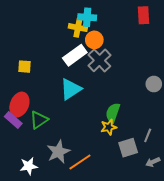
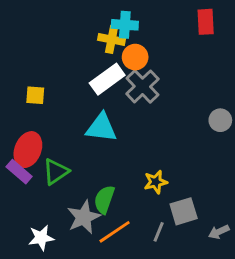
cyan triangle: (71, 89) -> (101, 128), turned 40
green semicircle: (113, 113) -> (104, 200), moved
gray line: (148, 135) -> (159, 232), moved

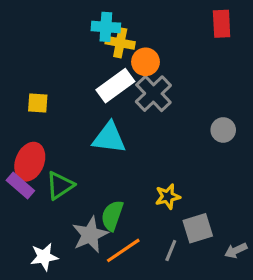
cyan cross: (125, 25) -> (106, 27), moved
gray circle: (220, 120) -> (223, 130), moved

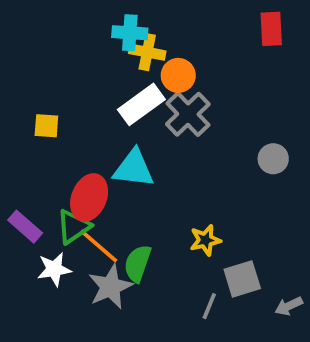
red ellipse: (30, 162) -> (89, 198), moved
orange line: (123, 250) -> (99, 246), moved, turned 75
white star: (44, 257) -> (54, 269), moved

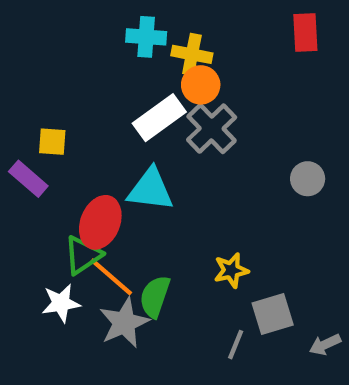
yellow cross: (147, 52) -> (192, 54), moved
purple rectangle: (25, 227) -> (28, 179), moved

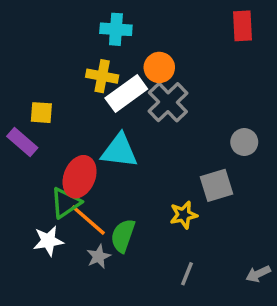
yellow cross: (192, 54) -> (102, 76), moved
gray square: (273, 314) -> (217, 185), moved
gray star: (124, 323) -> (99, 256), size x0.6

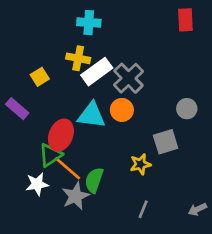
orange circle: (159, 67) -> (122, 110), moved
yellow square: (41, 113) -> (40, 77), moved, turned -36
gray star: (99, 256) -> (76, 196), size x1.5

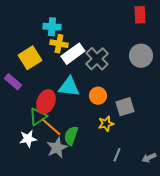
cyan cross: (89, 23) -> (52, 27), moved
yellow square: (40, 77) -> (30, 58), size x1.6
gray circle: (187, 109) -> (141, 56), moved, size x1.5
orange circle: (122, 110) -> (98, 96), moved
gray line: (143, 209) -> (117, 155), moved

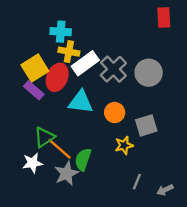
gray circle: (141, 56) -> (149, 73), moved
purple rectangle: (13, 82) -> (34, 90), moved
red ellipse: (46, 102) -> (57, 77), moved
gray arrow: (149, 158) -> (165, 190), moved

